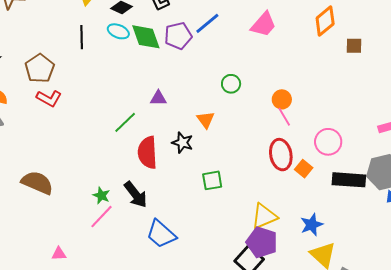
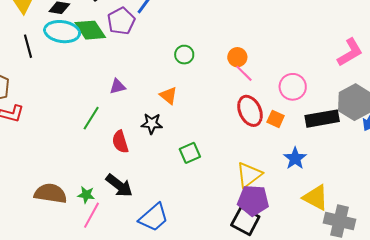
cyan ellipse: (118, 31) -> (62, 32), size x1.6
red semicircle: (147, 152) -> (120, 142), size x0.7
brown semicircle: (37, 183) -> (51, 193), moved
blue star: (312, 225) -> (295, 158), moved
blue trapezoid: (161, 234) -> (154, 217), turned -68

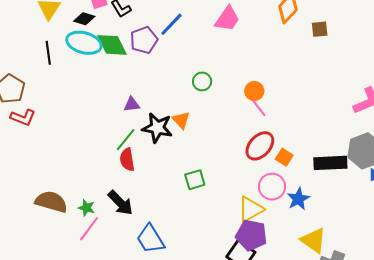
pink circle: (293, 87) -> (272, 187), moved
red ellipse: (250, 111) -> (260, 146), turned 60
green line: (91, 118) -> (126, 140), moved
black star: (152, 124) -> (157, 128), moved, size x1.4
blue trapezoid: (154, 217) -> (150, 239), turned 92

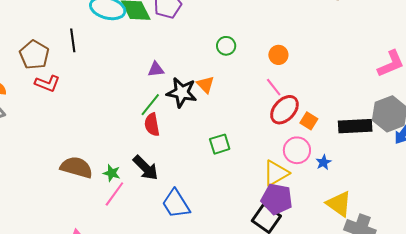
black line: (48, 53) -> (73, 40), moved
pink line: (259, 108) -> (274, 87), moved
blue star: (298, 199) -> (323, 162), size x0.7

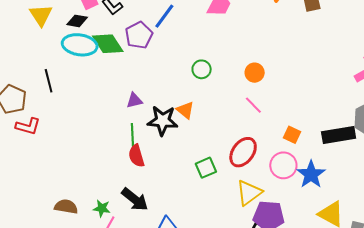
green line: (150, 105) -> (133, 136), turned -35
red ellipse: (284, 110) -> (243, 152), moved
blue star: (323, 162) -> (311, 174), size x1.8
brown semicircle: (76, 167) -> (66, 207), size x0.7
yellow triangle: (276, 173) -> (249, 193), moved

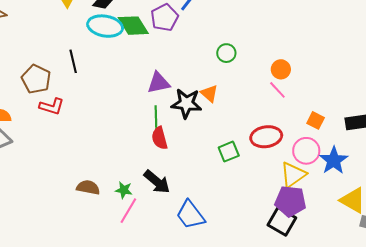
orange circle: (255, 73) -> (281, 69), moved
purple triangle: (134, 100) -> (159, 83), size x1.4
red ellipse: (243, 152) -> (266, 137), turned 44
yellow triangle: (249, 193) -> (293, 175), moved

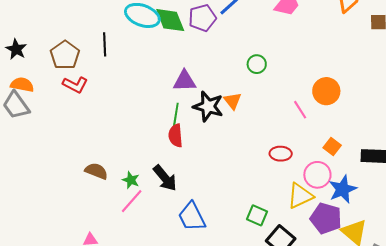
orange circle: (281, 69) -> (326, 91), moved, size x1.4
red ellipse: (266, 137) -> (281, 154), size x0.7
green square: (229, 152) -> (257, 215), moved, turned 35
purple pentagon: (290, 201) -> (326, 218), moved

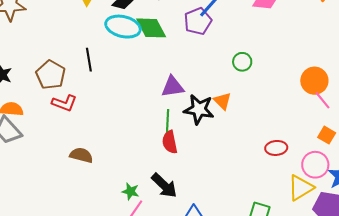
purple pentagon: (202, 18) -> (198, 21), moved
pink line: (300, 110) -> (323, 100), moved
brown semicircle: (96, 171) -> (81, 155), moved

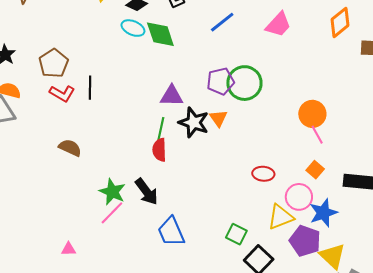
purple pentagon: (198, 21) -> (221, 81), moved
cyan ellipse: (123, 27) -> (133, 28), size x0.7
black line: (89, 60) -> (90, 88), moved
green circle: (242, 62) -> (244, 83), size x1.8
green star: (130, 191) -> (112, 192), size x1.5

